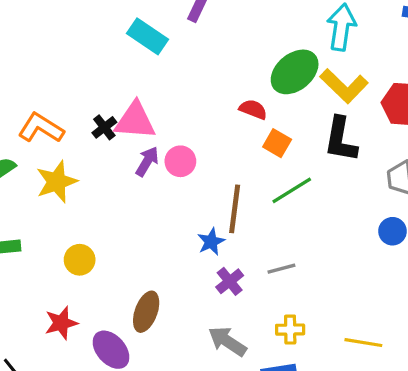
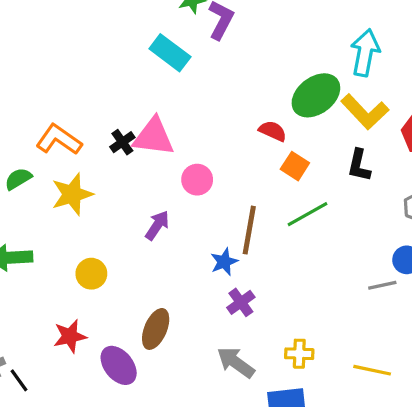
black L-shape: (341, 139) -> (359, 165), size x0.7
purple arrow: (147, 161) -> (157, 225), moved
gray line: (281, 269) -> (382, 285), moved

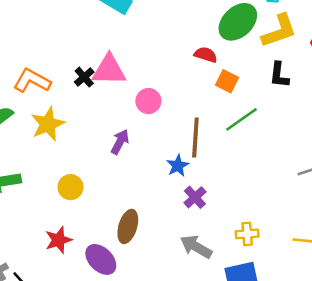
yellow L-shape: (365, 112) -> (279, 31), turned -60

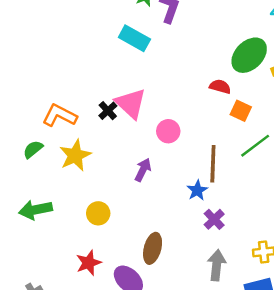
pink triangle: (109, 70) -> (131, 103), turned 44
gray arrow: (196, 247) -> (217, 265), turned 68

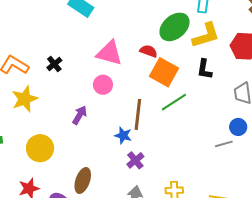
pink triangle: (131, 103) -> (109, 53), moved, turned -32
orange square: (241, 111) -> (164, 72), size x1.6
blue star: (197, 190) -> (123, 135), turned -30
yellow circle: (98, 213) -> (40, 148), size x1.4

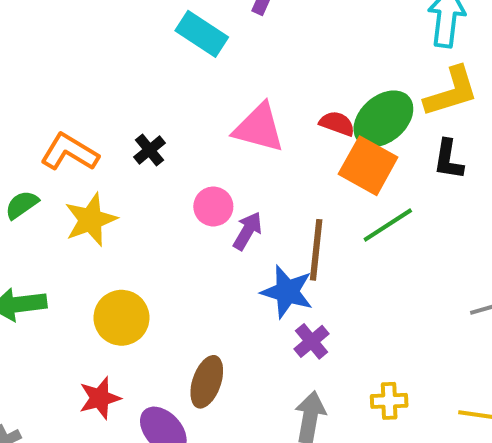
green ellipse: (174, 27) -> (383, 119), moved
pink circle: (103, 85) -> (213, 206), moved
purple arrow: (80, 115) -> (248, 231), moved
blue star: (123, 135) -> (287, 292), size x1.5

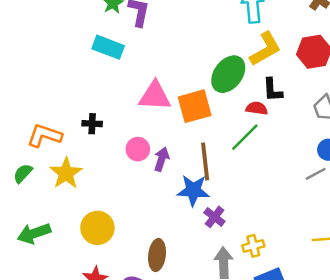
red semicircle: (337, 124) -> (257, 108), moved
black cross: (149, 150) -> (92, 124), turned -36
orange square: (368, 166) -> (195, 106), moved, turned -32
yellow cross: (389, 401) -> (253, 246), moved

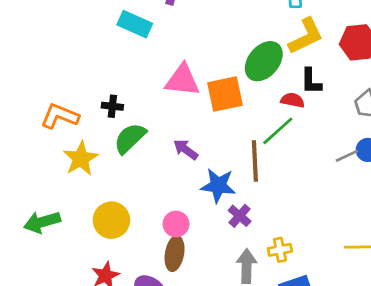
pink circle: (138, 149) -> (176, 224), moved
purple arrow: (162, 159) -> (186, 150), turned -75
brown line: (205, 162) -> (255, 161), moved
green semicircle: (23, 173) -> (130, 138), moved, size x1.5
gray line: (316, 174) -> (347, 156), moved

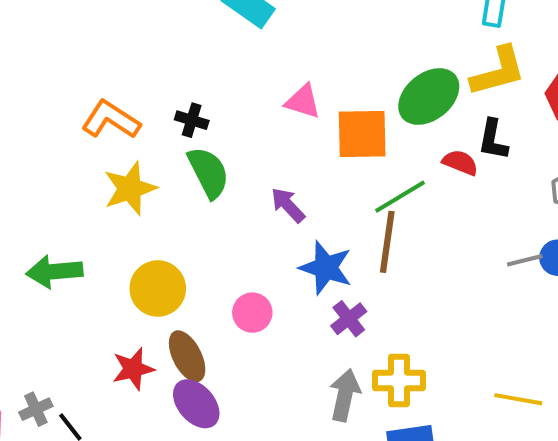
pink triangle: (182, 80) -> (303, 101), size x0.7
green line: (278, 131) -> (400, 197), moved
green semicircle: (130, 138) -> (208, 172), turned 96
yellow cross: (280, 250) -> (399, 381), size x1.4
brown ellipse: (175, 254) -> (187, 356), moved, turned -48

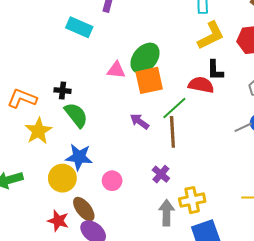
green ellipse: (429, 97) -> (145, 58), moved
red semicircle: (460, 163) -> (201, 85), size x1.4
purple arrow: (288, 205) -> (140, 121), moved
blue star: (326, 268) -> (79, 157), moved
red star: (133, 369) -> (58, 221), turned -30

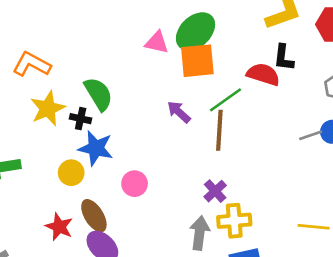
black cross: (63, 91) -> (81, 119), moved
purple cross: (161, 174) -> (215, 191), moved
yellow circle: (62, 178) -> (71, 173), size x0.7

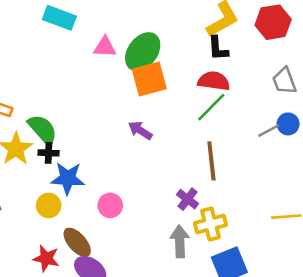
pink triangle: (157, 42) -> (105, 47), moved
black L-shape: (284, 58) -> (218, 48), moved
green semicircle: (98, 94) -> (43, 129), moved
green line: (226, 100) -> (211, 107), moved
brown line: (219, 130) -> (211, 161), moved

